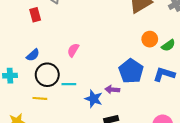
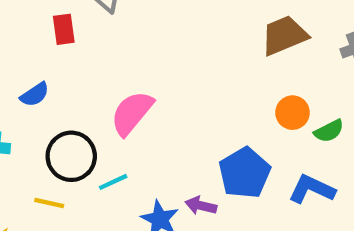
pink semicircle: (73, 50) -> (132, 113), size x1.6
blue semicircle: (33, 55) -> (35, 95), moved
cyan line: (69, 84) -> (113, 182), turned -32

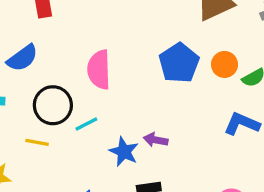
blue semicircle: (35, 95) -> (22, 58), size x1.4
pink semicircle: (132, 113) -> (99, 70), turned -39
blue pentagon: (245, 173) -> (179, 63), moved

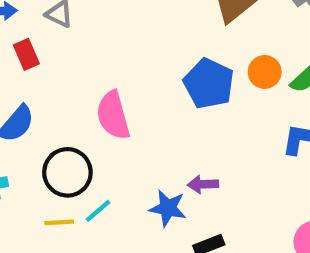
cyan line: (86, 124) -> (98, 211), moved

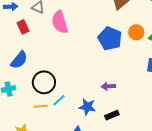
pink semicircle: (113, 115) -> (60, 22), moved
blue star: (168, 208) -> (87, 107), moved

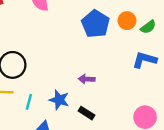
cyan line: (59, 100) -> (29, 102), moved, turned -40
black rectangle: (112, 115) -> (86, 113), turned 48

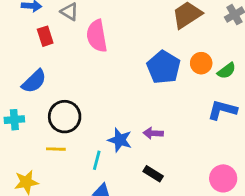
blue star: (59, 100) -> (120, 140), moved
cyan line: (29, 102) -> (97, 160), moved

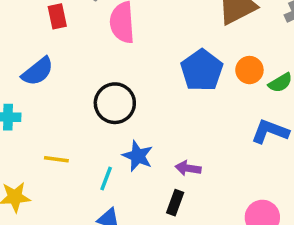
black circle: (65, 117) -> (115, 103), moved
purple arrow: (153, 133) -> (188, 168), moved
black rectangle: (153, 174) -> (175, 203), turned 72

